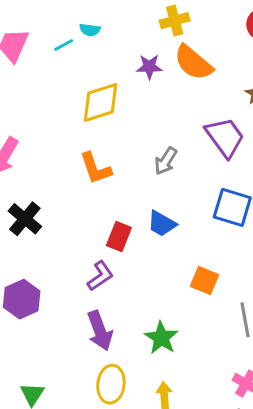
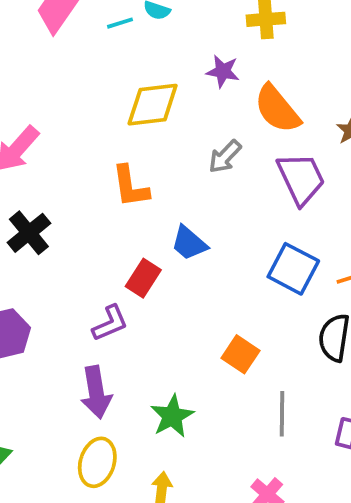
orange semicircle: (193, 63) -> (277, 109), moved
gray arrow: (166, 161) -> (225, 157), moved
blue trapezoid: (162, 224) -> (189, 243), moved

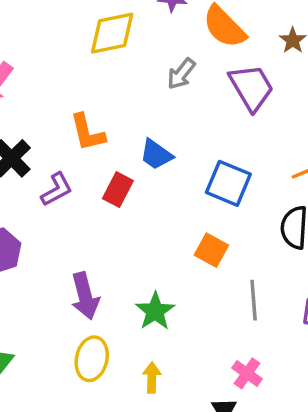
orange L-shape: (130, 186) -> (87, 132), moved
blue square: (293, 269) -> (228, 183), moved
purple L-shape: (110, 323) -> (57, 189), moved

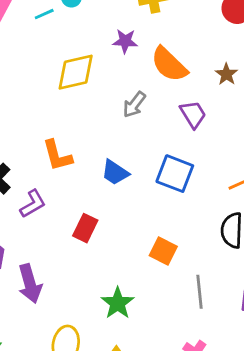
purple trapezoid: (251, 87) -> (193, 114), size x0.7
blue square: (228, 183) -> (175, 174), moved
red rectangle: (118, 190) -> (85, 228), moved
purple arrow: (85, 296) -> (30, 284), moved

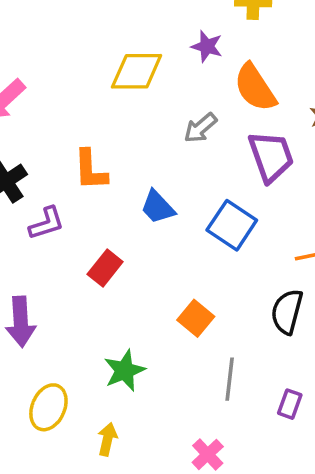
purple trapezoid: (193, 114) -> (271, 156), size x1.4

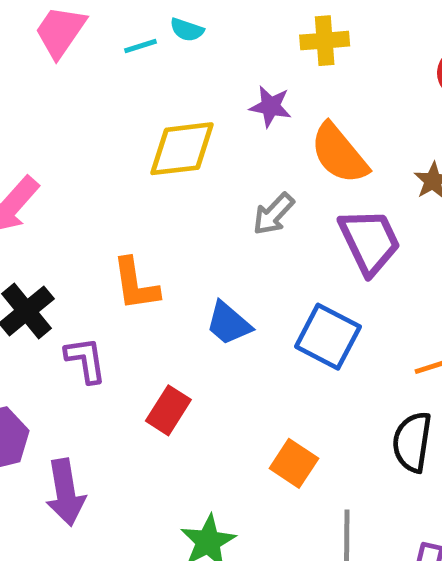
purple L-shape: (47, 223) -> (86, 360), turned -75

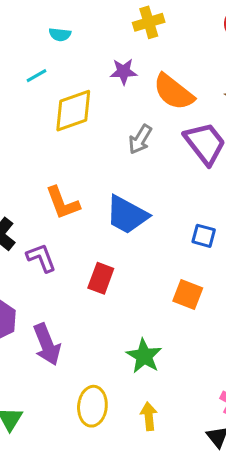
cyan line: (141, 46) -> (37, 76), moved
blue trapezoid: (229, 323) -> (127, 215), size x1.4
blue square: (328, 337) -> (204, 236), moved, size x0.6

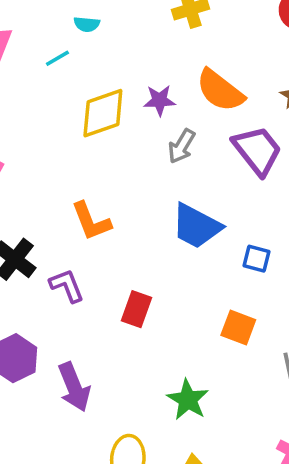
purple star: (123, 72) -> (159, 100), moved
cyan line: (37, 76) -> (57, 58), moved
blue trapezoid: (127, 215) -> (196, 226), moved

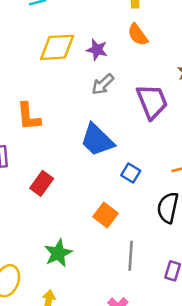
orange semicircle: (220, 91) -> (138, 35), moved, size x0.7

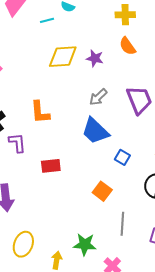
gray arrow: (103, 84) -> (98, 97), moved
red rectangle: (42, 183) -> (51, 166), turned 48
green star: (58, 253) -> (85, 244), moved, turned 30

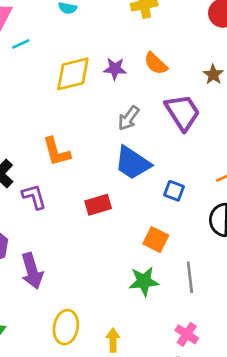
cyan line: (47, 20) -> (21, 44), moved
orange semicircle: (128, 46) -> (156, 64), moved
red rectangle: (51, 166) -> (98, 205), moved
green star: (85, 244) -> (144, 281), moved

